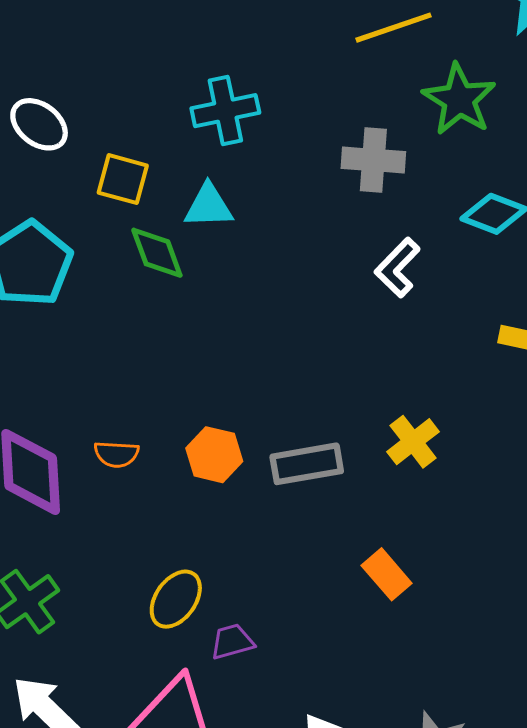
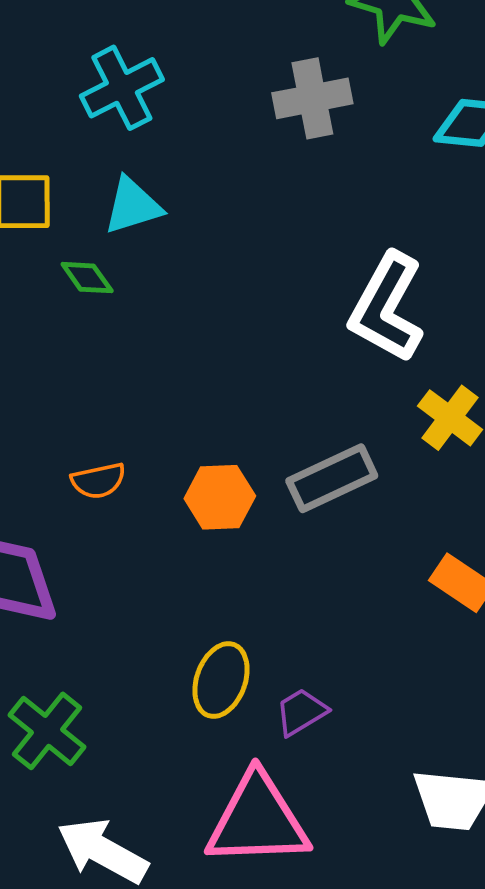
green diamond: (157, 253) -> (87, 278), size x0.7
white L-shape: (397, 268) -> (387, 308), moved, size x1.5
orange semicircle: (116, 454) -> (98, 481), moved

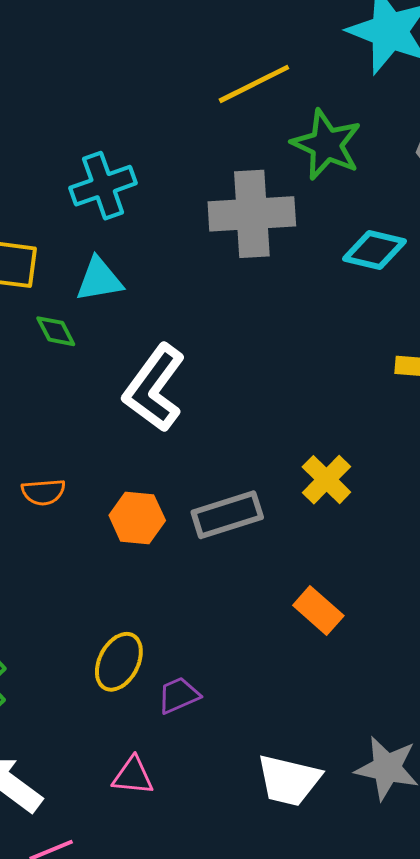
gray cross: (312, 98) -> (252, 214), size x1.4
white L-shape: (387, 308) -> (154, 388), moved
pink triangle: (258, 820) -> (133, 776), size x0.5

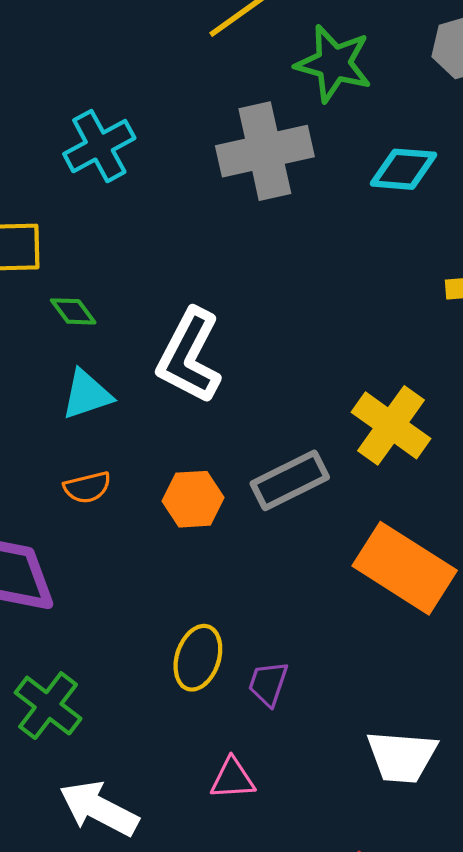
cyan triangle: (99, 280) -> (87, 395), moved
yellow cross: (326, 480) -> (391, 425), size x1.4
orange rectangle: (318, 611) -> (405, 568), size x1.8
purple trapezoid: (179, 695) -> (268, 684), turned -39

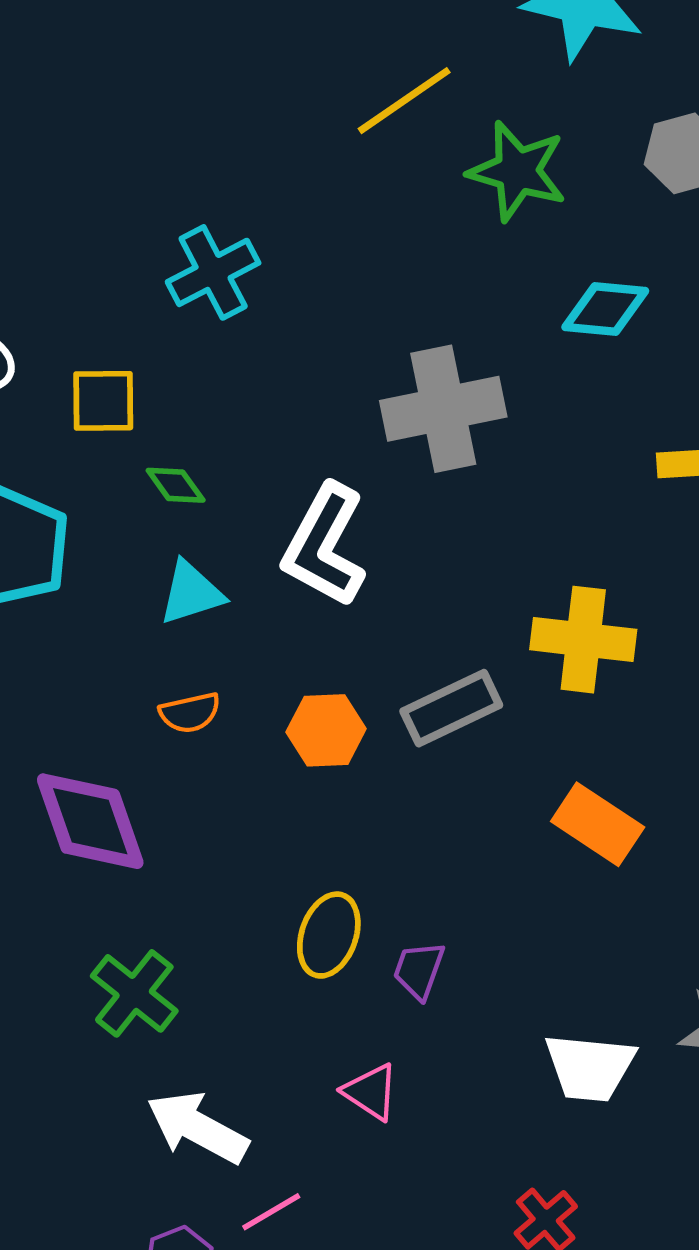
gray cross: (265, 151) -> (443, 409), moved
yellow cross: (391, 425) -> (583, 640), turned -30
orange rectangle: (405, 568) -> (598, 824), size x0.7
pink triangle: (233, 779) -> (371, 1092), turned 36

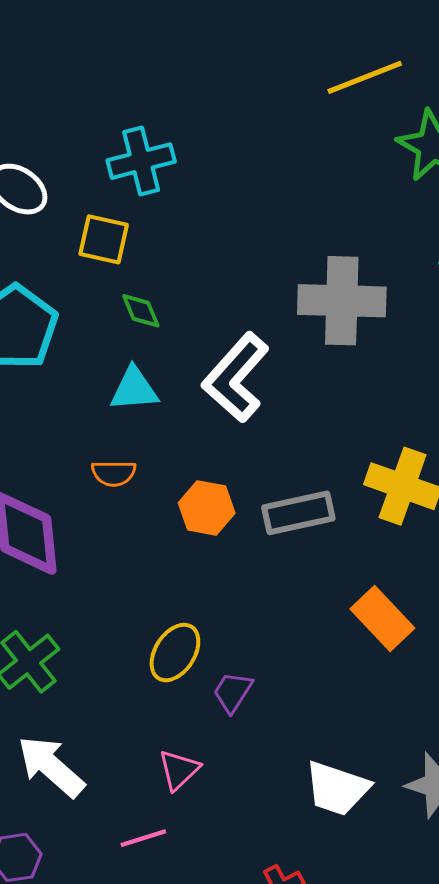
cyan cross: (213, 272) -> (141, 161), moved
pink triangle: (371, 1092) -> (179, 770), turned 30
pink line: (271, 1212) -> (143, 838), moved

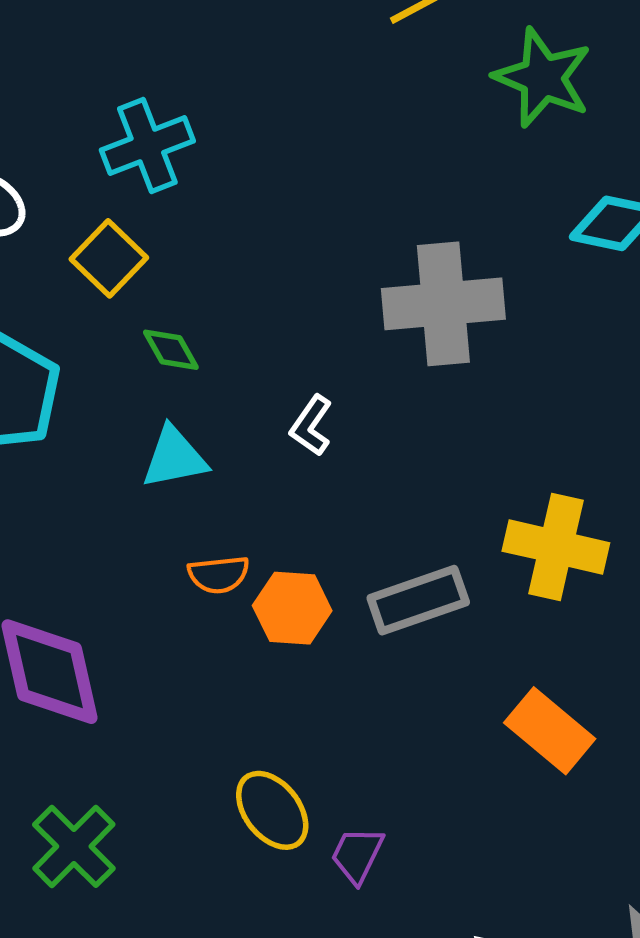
yellow square: (104, 239) -> (109, 258), turned 38
white L-shape: (236, 378) -> (311, 426), size x0.5
orange semicircle: (114, 473) -> (219, 574), moved
yellow ellipse: (175, 653) -> (272, 810), turned -64

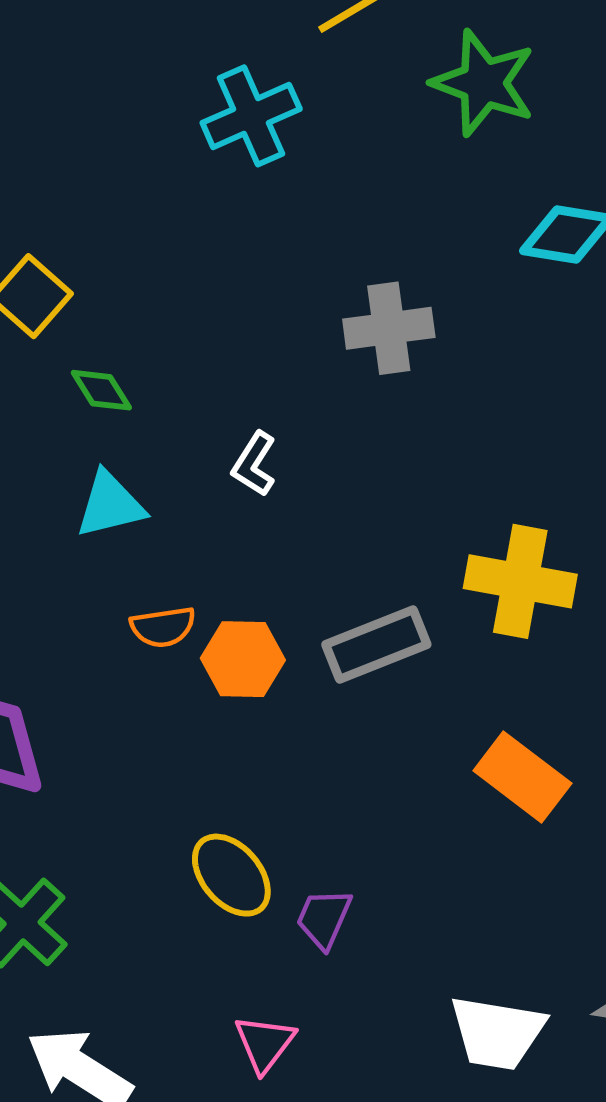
cyan cross: (147, 146) -> (251, 116), moved
gray cross: (443, 304) -> (389, 328), size x0.7

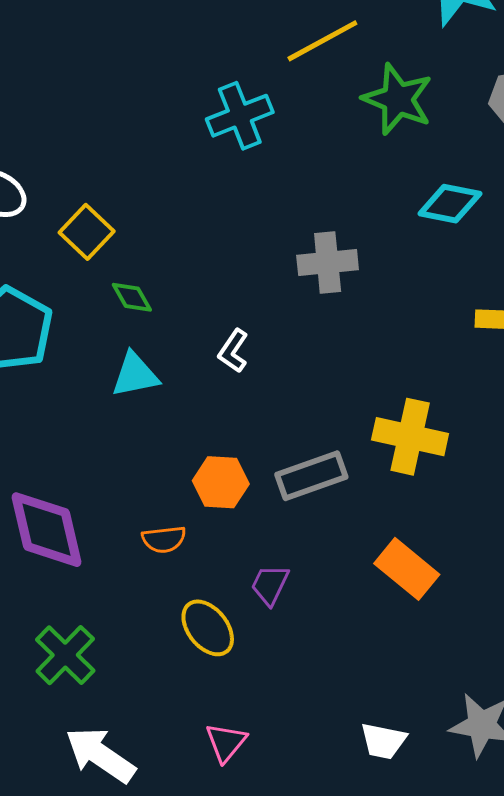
orange semicircle: (163, 627) -> (164, 539), moved
purple trapezoid: (324, 918) -> (270, 585), moved
white trapezoid: (497, 1033) -> (383, 741), size x0.7

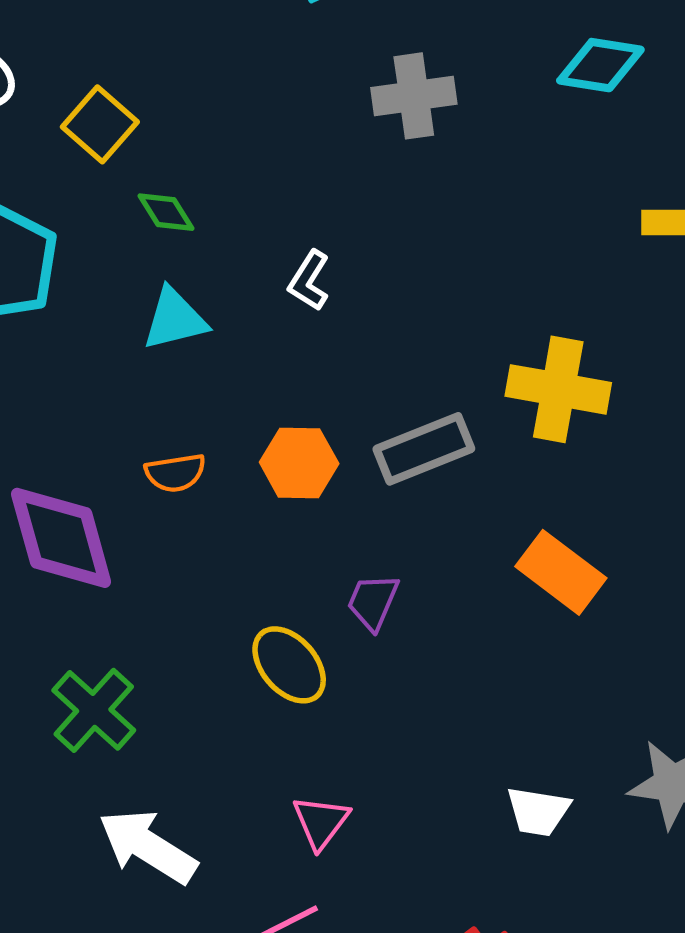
gray cross: (328, 263) -> (414, 96), moved
orange semicircle: (164, 539) -> (175, 473), moved

